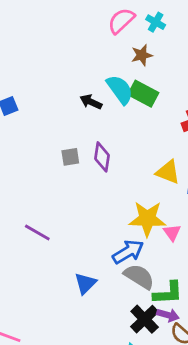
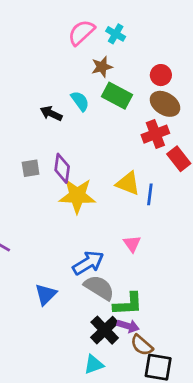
cyan semicircle: (120, 90) -> (80, 101), size x0.7
green rectangle: (143, 94) -> (117, 96), moved
yellow star: (147, 219) -> (77, 196), moved

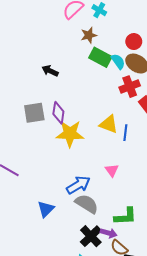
cyan semicircle: (80, 101) -> (118, 61), moved
gray square: (31, 168) -> (34, 113), size x1.5
green L-shape: (128, 304) -> (125, 216), moved

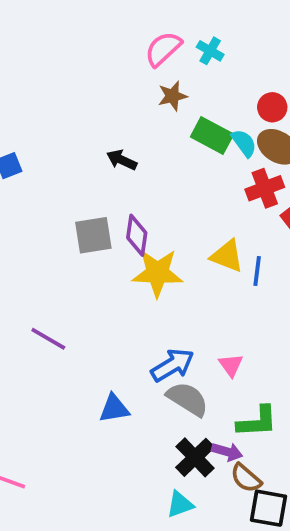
brown star: (89, 35) -> (172, 96), moved
pink triangle: (112, 170) -> (231, 365), moved
blue triangle: (46, 209) -> (114, 408), turned 36

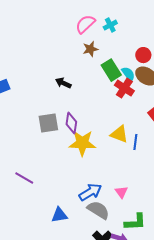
cyan cross: (210, 51) -> (110, 25), turned 32
green rectangle: (212, 136) -> (111, 70), turned 30
red cross: (265, 188) -> (124, 88), moved, turned -36

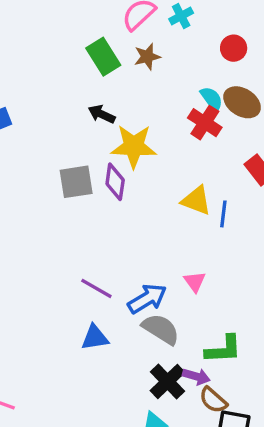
red circle: (143, 55) -> (234, 48), moved
green rectangle: (111, 70) -> (103, 57), moved
yellow star: (82, 143) -> (134, 146), moved
purple line: (24, 178) -> (96, 288), moved
pink triangle: (121, 192) -> (195, 282), moved

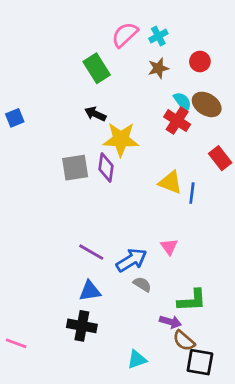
brown star: (147, 57) -> (158, 68), moved
gray semicircle: (161, 329) -> (142, 284), size x0.6
black cross: (168, 382) -> (82, 326), moved, turned -36

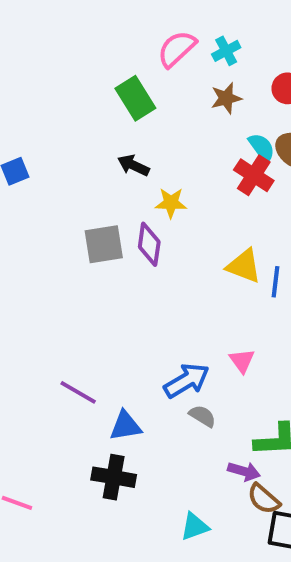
yellow star: (121, 139) -> (171, 203), size x0.6
purple line: (91, 252) -> (78, 392), moved

